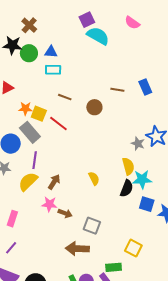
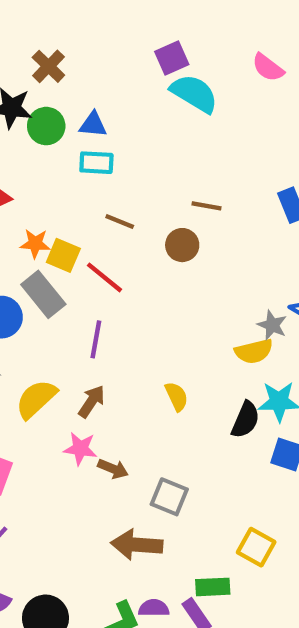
brown line: (117, 90) -> (206, 206), moved
purple line: (35, 160) -> (96, 339), moved
yellow semicircle: (128, 166) -> (254, 351), moved, turned 90

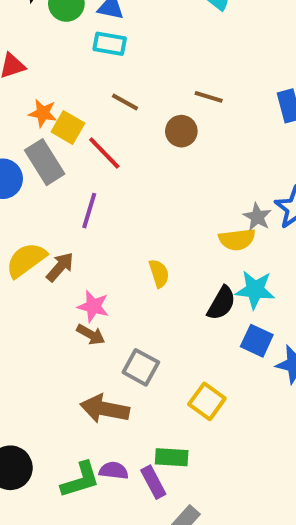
brown arrow: (92, 401) -> (60, 267), moved
pink star: (80, 449) -> (93, 306), moved
yellow square: (256, 547) -> (207, 401), moved

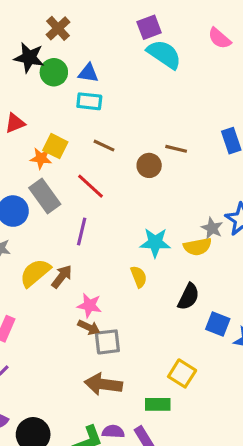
brown line: (209, 97) -> (176, 149), moved
yellow square: (68, 128) -> (55, 146), moved
cyan star: (255, 290) -> (155, 243), moved
gray square: (141, 367) -> (107, 342), moved, turned -32
green rectangle: (172, 457) -> (158, 404), moved

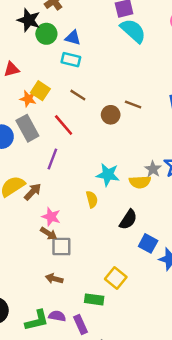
brown arrow: (103, 384) -> (54, 279), size x0.6

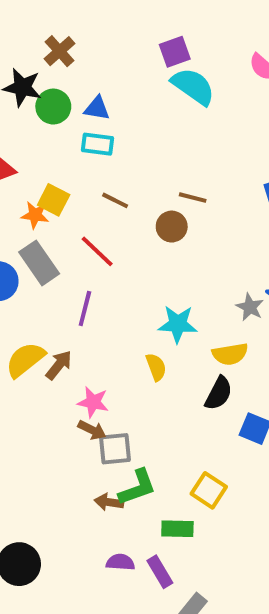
brown line: (133, 105) -> (193, 198), moved
yellow semicircle: (140, 182) -> (230, 354), moved
green L-shape: (37, 320) -> (137, 487), moved

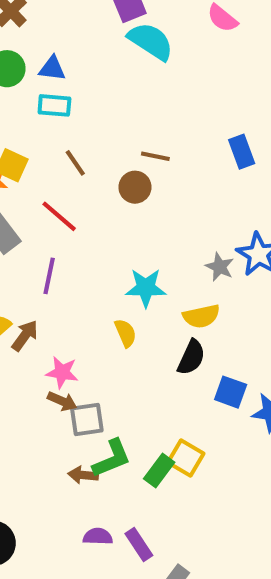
brown line: (115, 200) -> (75, 163), turned 32
green rectangle: (177, 529) -> (159, 470), moved, turned -52

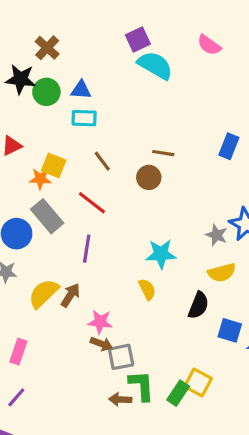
blue rectangle: (242, 152) -> (229, 146), turned 45
yellow semicircle: (201, 316) -> (222, 273), moved
green L-shape: (112, 458) -> (142, 386), turned -68

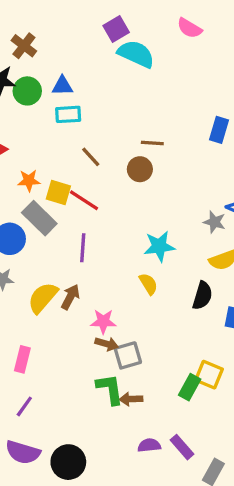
yellow square: (54, 165) -> (58, 193), moved
green L-shape: (142, 386) -> (110, 389), moved

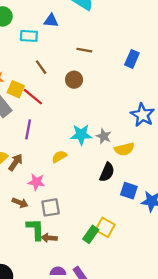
blue triangle: (62, 86) -> (51, 21), moved
brown line: (152, 143) -> (84, 50), moved
gray star: (214, 222) -> (104, 136), moved
yellow semicircle: (148, 284) -> (59, 157), moved, turned -96
brown arrow: (107, 344) -> (20, 203), moved

